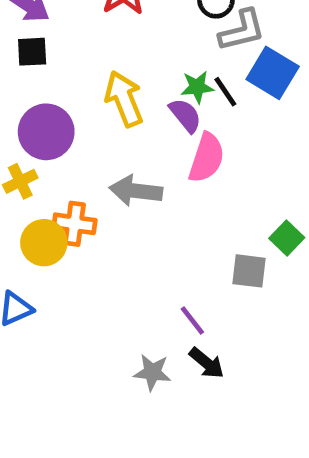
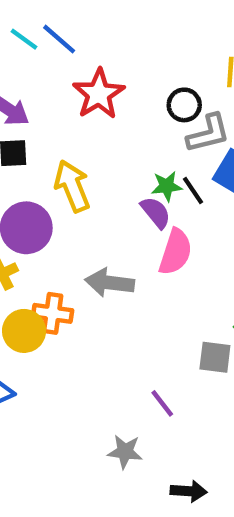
yellow arrow: (124, 99) -> (72, 186), moved
black arrow: (207, 363) -> (189, 491), moved, turned -36

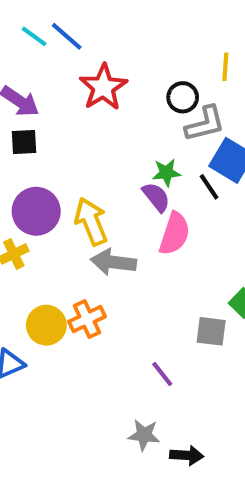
yellow arrow: (72, 186) -> (91, 221), moved
black line: (193, 190) -> (209, 187), moved
orange cross: (53, 313) -> (87, 319), moved, turned -33
yellow circle: (24, 331) -> (46, 325), moved
gray star: (125, 452) -> (144, 435), moved

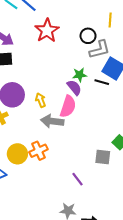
black line: (209, 187) -> (102, 82), turned -40
yellow arrow: (91, 221) -> (41, 100), size x0.6
pink semicircle: (175, 234) -> (68, 106), moved

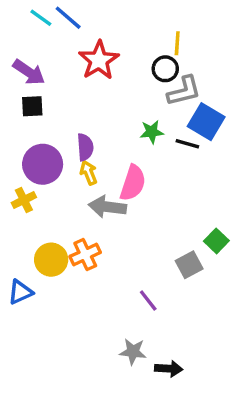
yellow line: (110, 20) -> (177, 43), moved
purple semicircle: (74, 87) -> (85, 147), moved, turned 35
gray square: (103, 157) -> (189, 265), turned -35

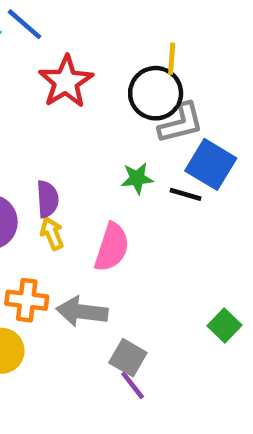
black circle: (165, 69) -> (156, 93), size x1.5
gray arrow: (107, 207) -> (82, 312), moved
orange cross: (85, 255) -> (27, 300), moved, turned 32
gray square: (189, 265) -> (128, 358), moved, turned -32
purple line: (148, 301) -> (133, 385), moved

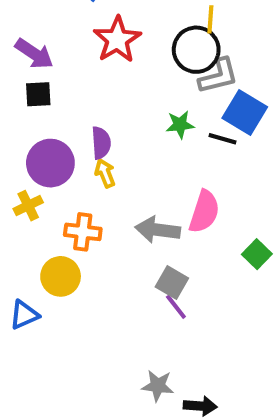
pink semicircle: (112, 247) -> (204, 212), moved
gray arrow: (82, 312) -> (158, 230), moved

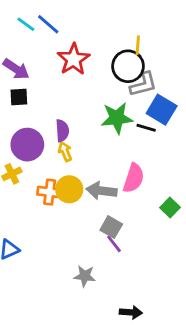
green star: (180, 125) -> (117, 118), size x1.6
yellow circle: (61, 276) -> (69, 189), moved
gray star: (158, 386) -> (85, 276), moved

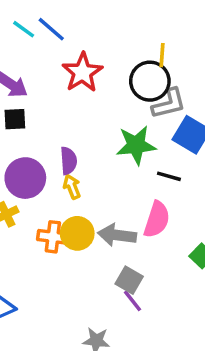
black line: (146, 128) -> (169, 176), moved

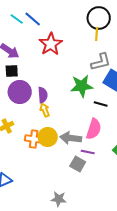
black circle: (150, 81) -> (99, 18), moved
purple circle: (25, 178) -> (20, 92), moved
purple line: (133, 301) -> (88, 152), moved, turned -40

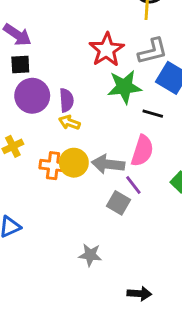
red star: (51, 44) -> (107, 50), moved
yellow arrow: (45, 110) -> (69, 123), turned -48
purple line: (88, 152) -> (133, 185), turned 40

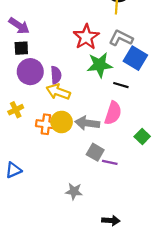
gray L-shape: (153, 51) -> (121, 38), turned -140
yellow arrow: (69, 123) -> (58, 92), size x1.5
purple line: (133, 185) -> (110, 162), moved, turned -40

